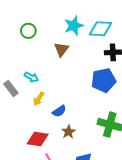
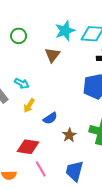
brown star: (69, 132) -> (69, 135), moved

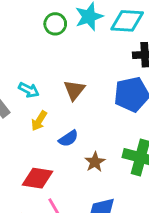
green circle: (19, 36) -> (55, 24), moved
brown triangle: (52, 55) -> (74, 90), moved

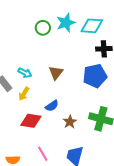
yellow arrow: (39, 121) -> (24, 94), moved
red diamond: (38, 178) -> (31, 121), moved

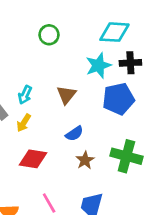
cyan star: (66, 23) -> (98, 65), moved
cyan arrow: (25, 73) -> (25, 95), turned 88
blue semicircle: (52, 106) -> (74, 134), moved

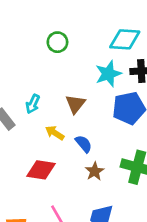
yellow arrow: (24, 123) -> (55, 133), moved, turned 90
blue semicircle: (74, 134) -> (84, 144), turned -96

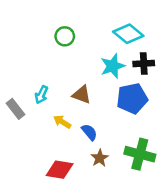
cyan diamond: (125, 39) -> (128, 34), turned 36
brown triangle: (75, 104) -> (82, 95), turned -48
red diamond: (41, 170) -> (60, 170), moved

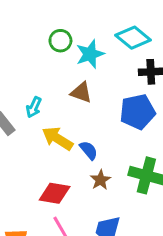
cyan star: (113, 66) -> (90, 54), moved
brown triangle: (82, 95) -> (81, 93), moved
yellow arrow: (62, 122) -> (57, 138), size x1.5

